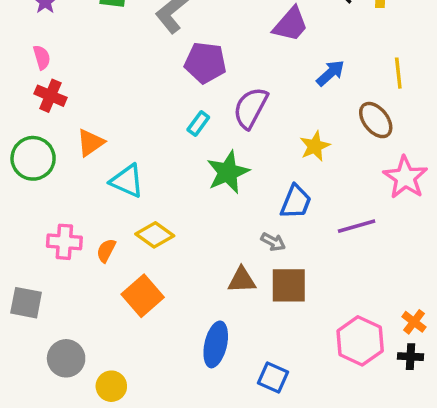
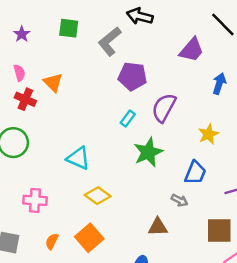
blue arrow: (331, 73) -> (219, 84), turned -30
orange triangle: (90, 143) -> (53, 82), moved, turned -40
orange semicircle: (106, 250) -> (52, 241), moved
brown square: (289, 285) -> (219, 231), moved

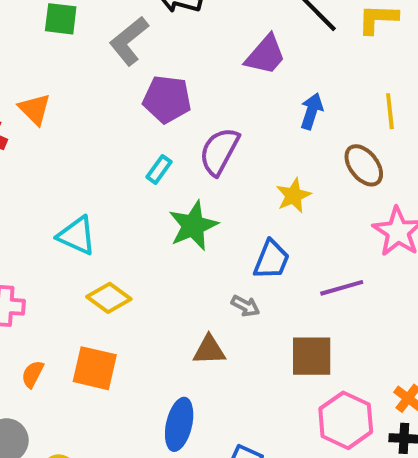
orange square: (89, 238) -> (95, 368), turned -36

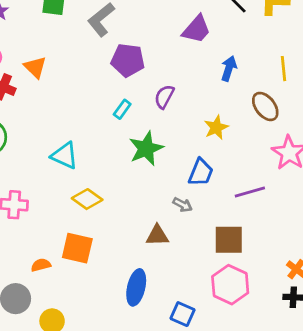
purple semicircle: (219, 151) -> (164, 97), size x0.7
orange semicircle: (33, 374) -> (41, 265), moved, turned 48
pink hexagon: (346, 420) -> (230, 285), moved

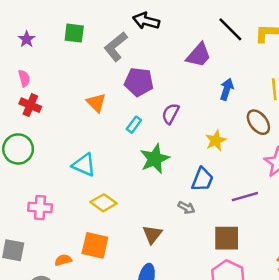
orange triangle: (35, 67) -> (96, 103), moved
brown triangle: (157, 236) -> (152, 234), moved, turned -50

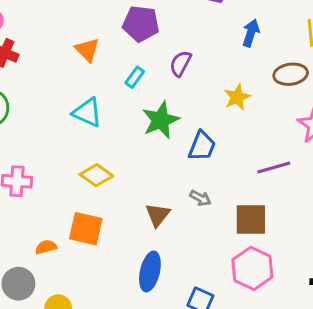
brown ellipse: (258, 122) -> (291, 74), turned -60
cyan triangle: (84, 165) -> (87, 112), moved
blue trapezoid: (202, 179) -> (202, 146), moved
gray arrow: (186, 208) -> (200, 198), moved

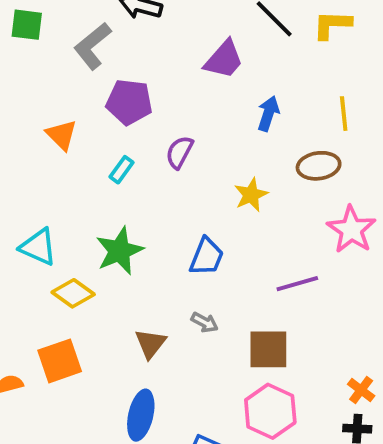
cyan triangle: (87, 112) -> (38, 247), moved
green star: (161, 120) -> (120, 251), moved
orange square: (86, 229) -> (60, 361), turned -32

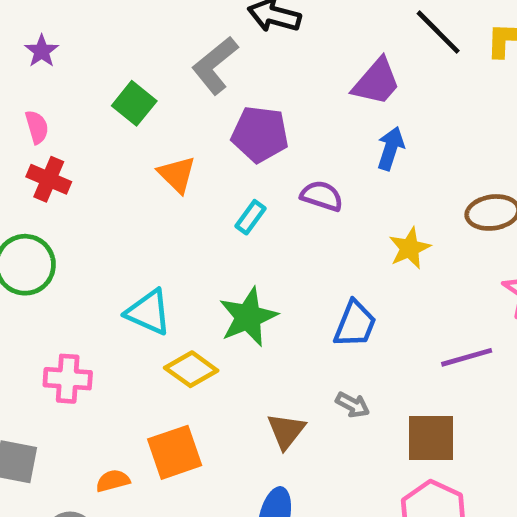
green square: (27, 25) -> (134, 103), moved, turned 32
blue arrow: (268, 114) -> (391, 148), moved
purple semicircle: (179, 152) -> (322, 196), turned 80

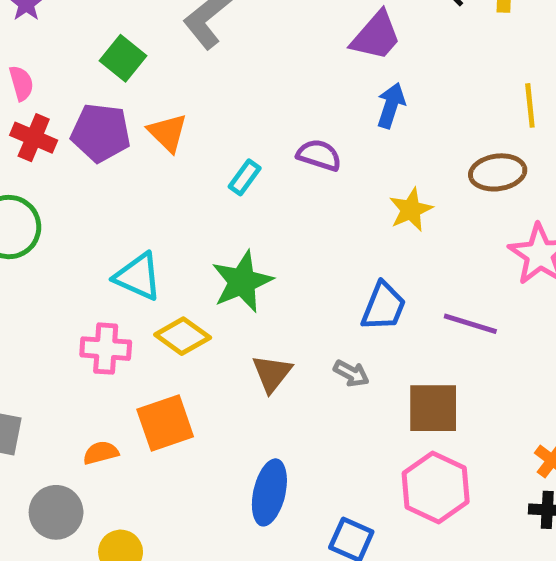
purple pentagon: (260, 134) -> (101, 133), moved
blue trapezoid: (355, 324) -> (384, 306), moved
purple line: (467, 357) -> (470, 324), turned 33
pink cross: (68, 379) -> (106, 349), moved
brown triangle: (286, 431) -> (272, 373), moved

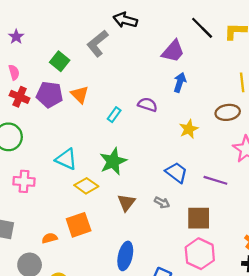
blue trapezoid: (384, 306) -> (176, 172), turned -75
pink cross: (106, 349) -> (24, 181), moved

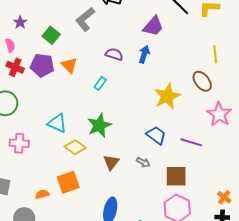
purple star: (16, 37) -> (20, 22), moved
blue arrow: (180, 82) -> (144, 54), moved
purple semicircle: (148, 105) -> (114, 54), moved
brown ellipse: (228, 112) -> (202, 81), turned 60
yellow star: (189, 129) -> (167, 96), size x1.5

